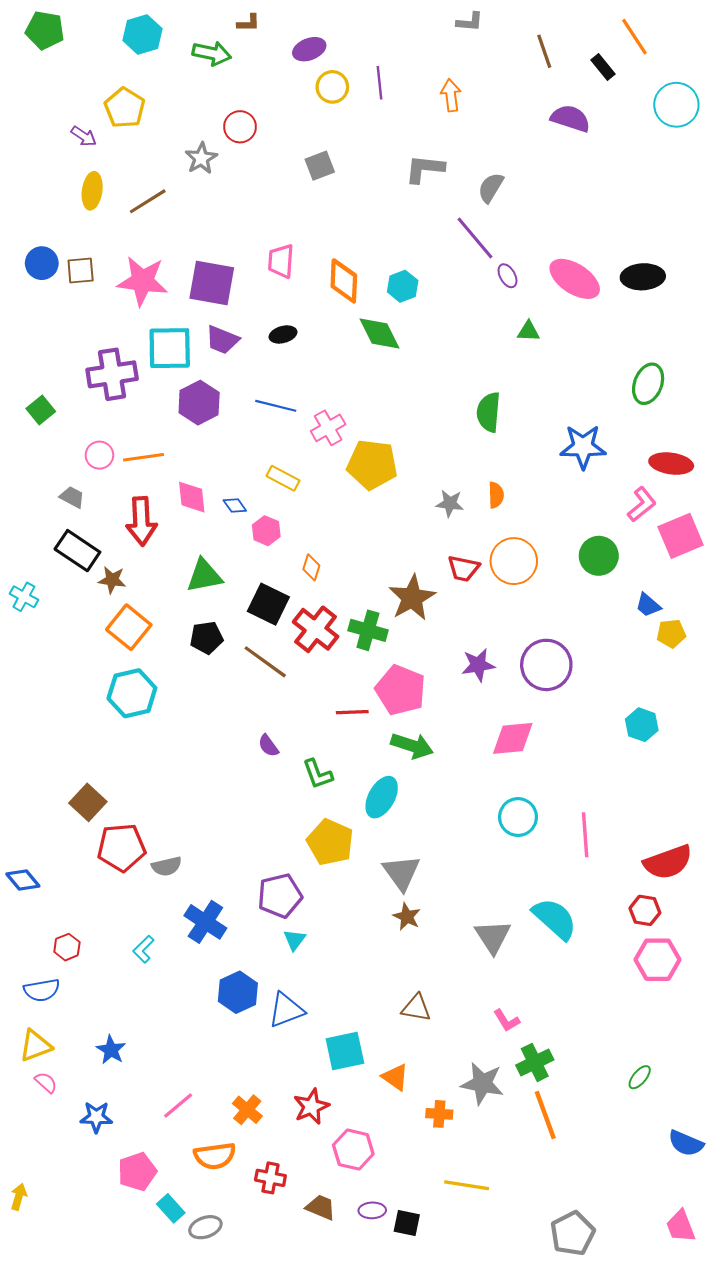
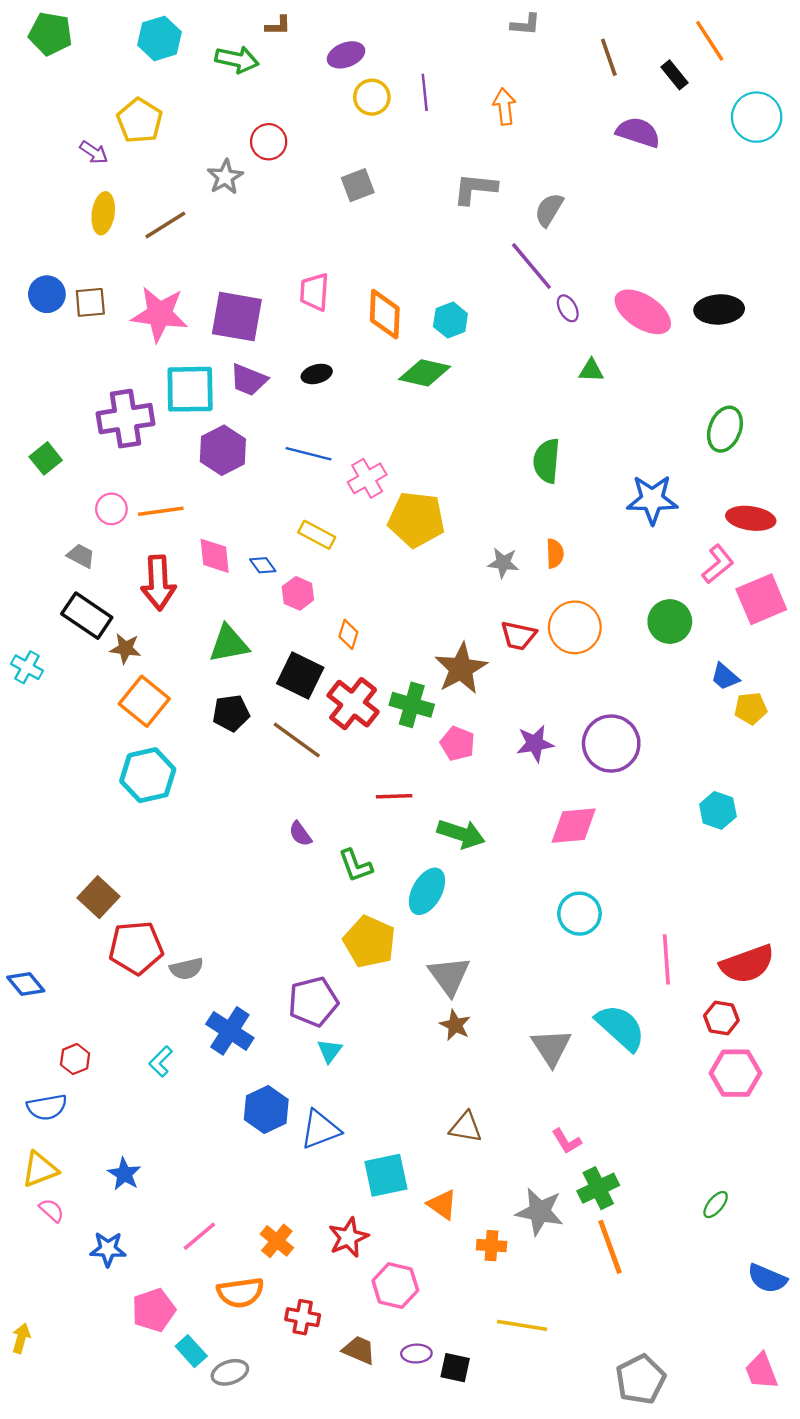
green diamond: (380, 333) -> (425, 373), turned -51
pink pentagon: (401, 690) -> (457, 744), moved, size x0.6
pink line: (585, 835) -> (666, 959), moved

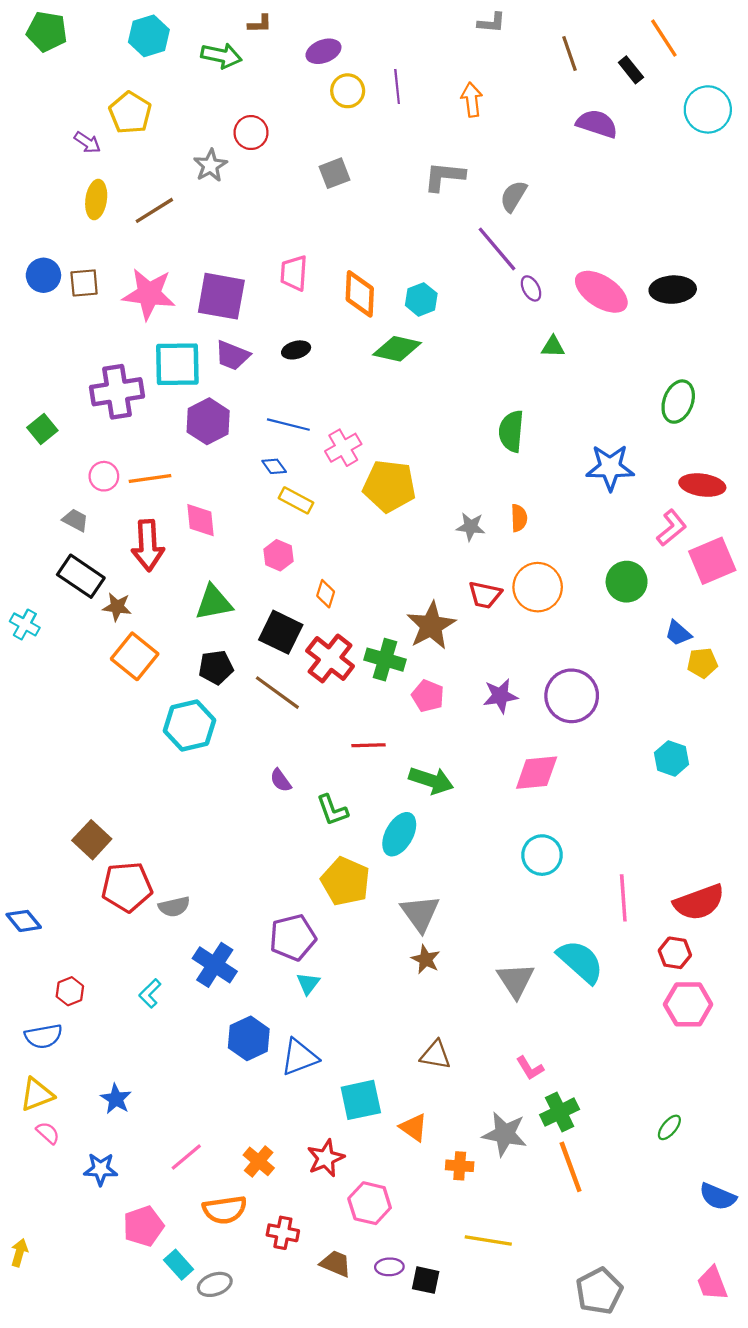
blue diamond: (263, 565) -> (274, 466), moved
cyan hexagon: (148, 775) -> (190, 725), moved

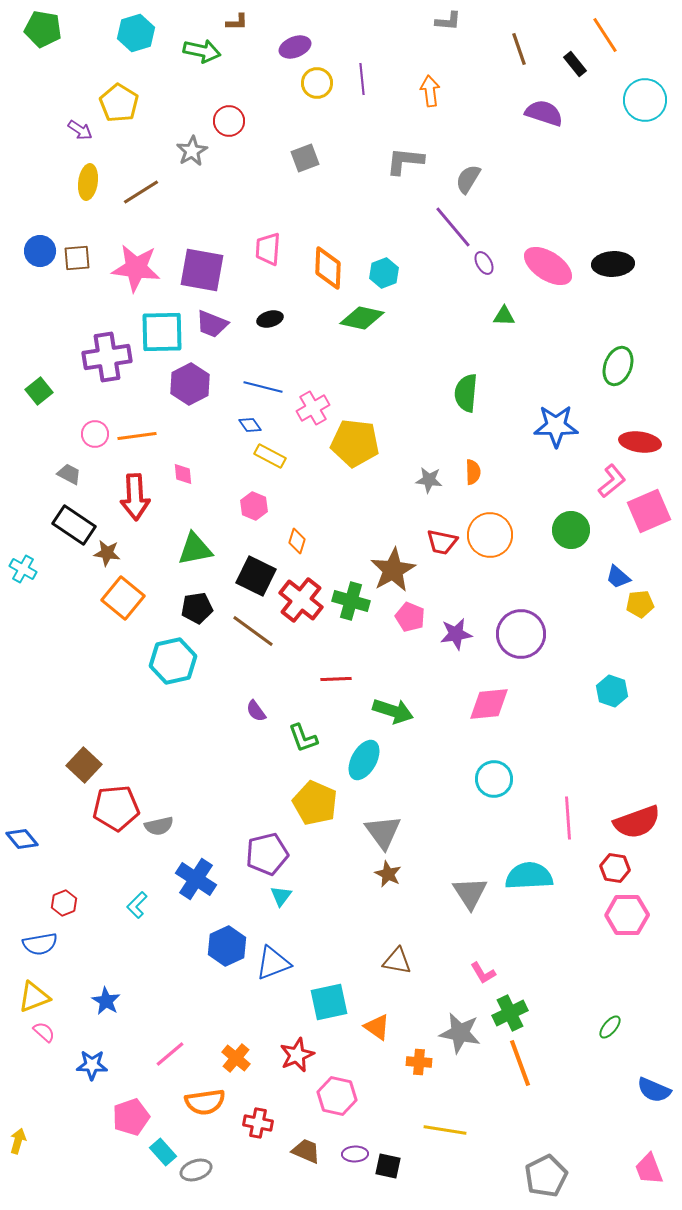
pink diamond: (201, 520) -> (183, 474), size x0.7
pink pentagon: (428, 696) -> (410, 617), moved
cyan semicircle: (580, 962) -> (529, 876), turned -45

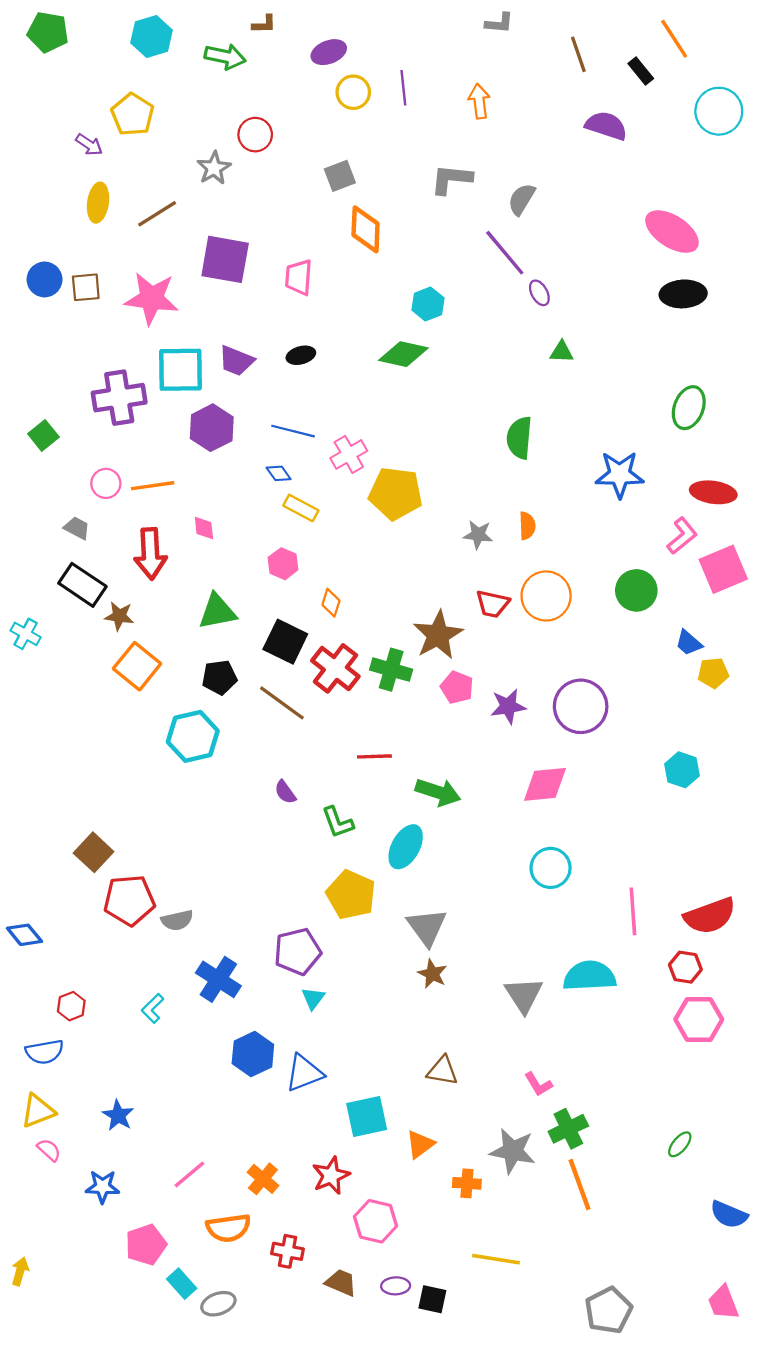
pink ellipse: (548, 266) -> (672, 232), moved
orange diamond: (328, 268) -> (366, 229), moved
purple square: (202, 270) -> (225, 259), moved
orange triangle: (377, 1027) -> (420, 1144), turned 48

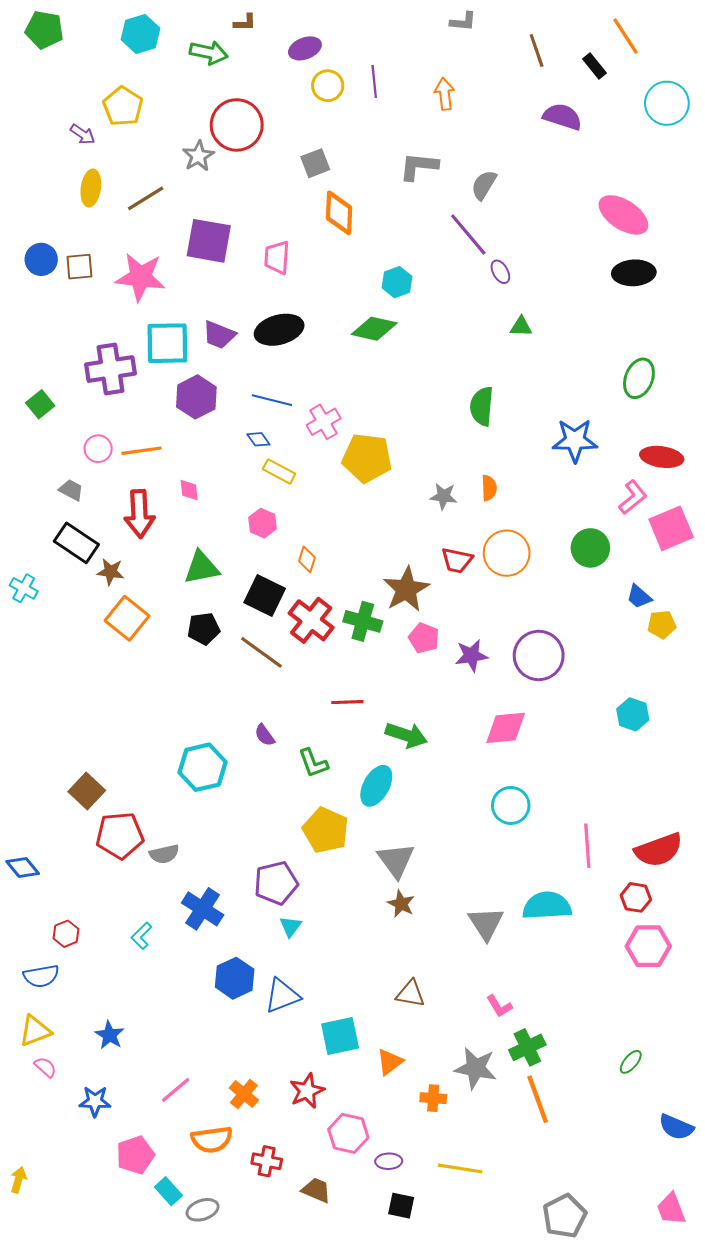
red circle: (255, 135) -> (237, 125), size x1.6
black ellipse: (301, 355) -> (279, 330), size x1.8
cyan hexagon: (193, 736) -> (203, 767), moved
purple ellipse: (396, 1286) -> (389, 1161), moved

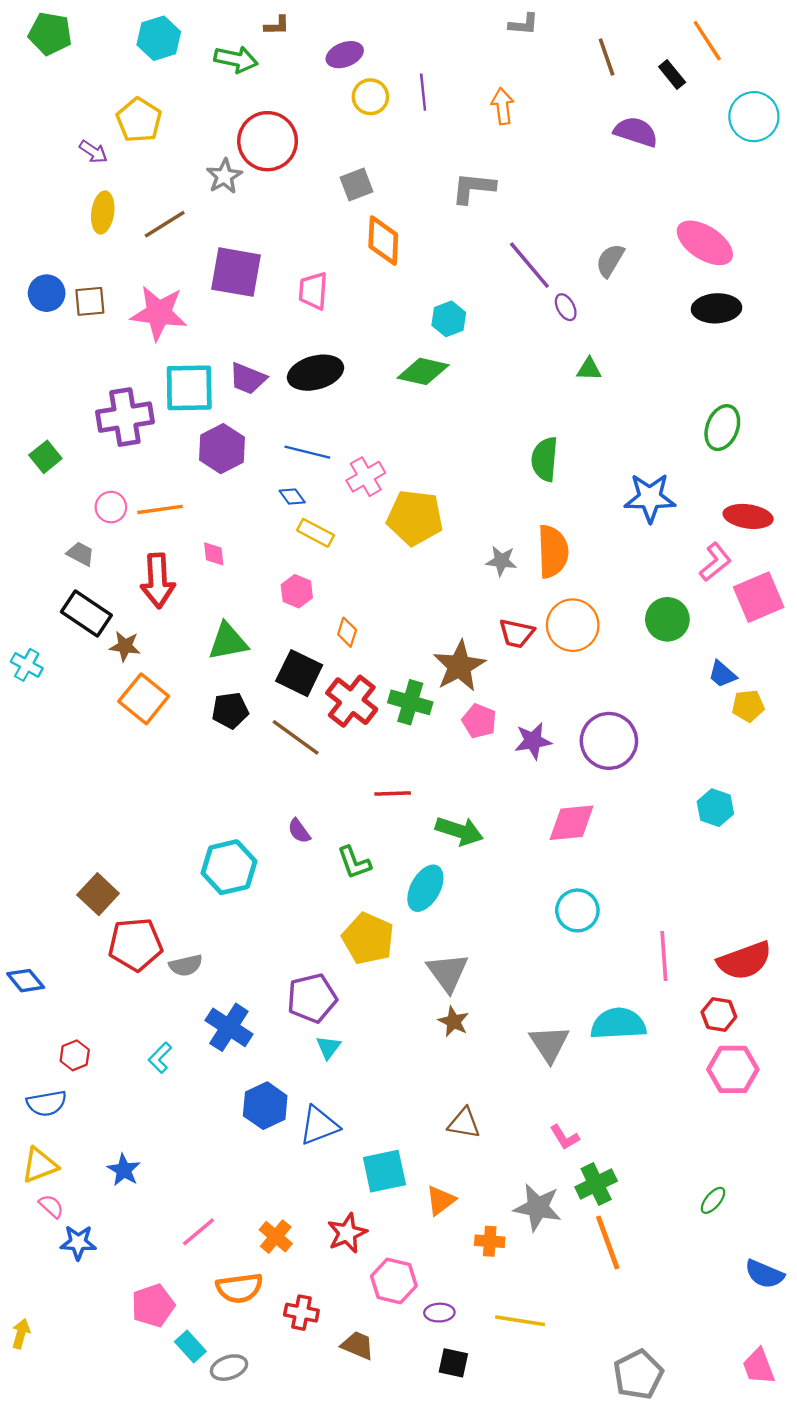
gray semicircle: (484, 185) -> (610, 260), moved
orange semicircle: (489, 488) -> (553, 552), size x1.8
blue star: (95, 1101) -> (78, 1242), moved

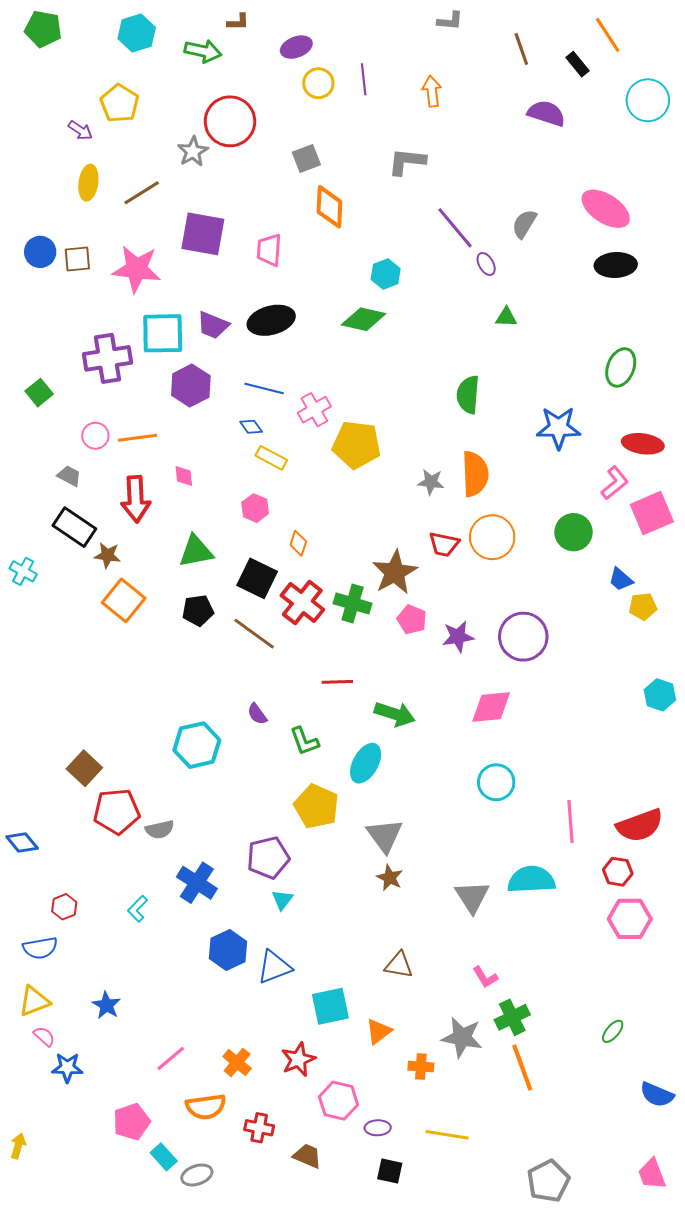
cyan hexagon: (715, 808) -> (660, 695), moved

